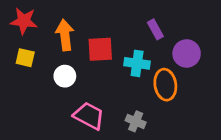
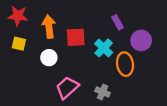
cyan cross: (137, 63) -> (104, 48), turned 36
pink trapezoid: (89, 116) -> (67, 88), turned -70

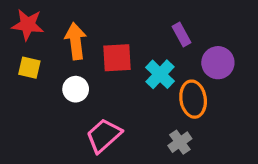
gray cross: (103, 92) -> (180, 142), moved, turned 32

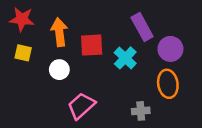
purple rectangle: (182, 35) -> (142, 27), size x1.5
orange ellipse: (193, 99) -> (168, 84), moved
gray cross: (180, 142) -> (141, 111), turned 30

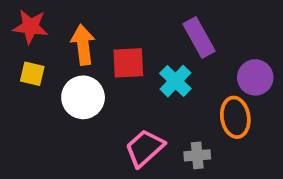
purple circle: (170, 49) -> (255, 77), moved
white circle: (59, 70) -> (83, 97), size x1.5
pink trapezoid: (81, 106) -> (145, 148), moved

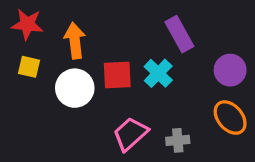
red square: (128, 63) -> (117, 75), moved
orange ellipse: (235, 117) -> (230, 118), moved, turned -32

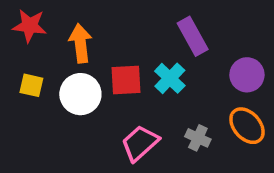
yellow square: (29, 67) -> (31, 85), moved
gray cross: (178, 140) -> (198, 138), moved, turned 30

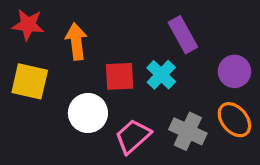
yellow square: (31, 85) -> (30, 81), size x1.6
white circle: (80, 94) -> (88, 113), moved
gray cross: (198, 138) -> (188, 131), size x1.5

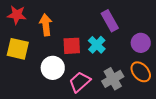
gray cross: (188, 131) -> (113, 79), turned 35

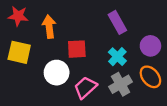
cyan cross: (97, 45) -> (117, 57), moved

